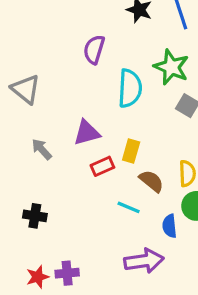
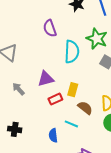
purple semicircle: (94, 49) -> (50, 28), turned -36
blue semicircle: (170, 226) -> (53, 135), moved

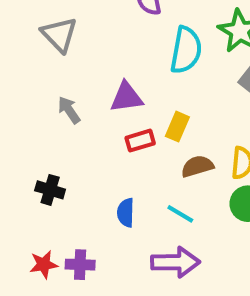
brown semicircle: (85, 108) -> (197, 166), turned -63
cyan line: (71, 124) -> (180, 214), moved

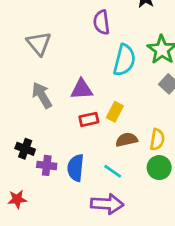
gray arrow: (69, 110) -> (42, 95), size x1.4
blue semicircle: (126, 213) -> (76, 168), size x1.4
purple cross: (80, 265) -> (47, 165), moved

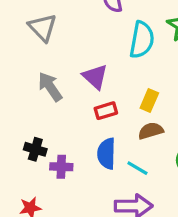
purple triangle: (82, 89) -> (95, 77), turned 50
yellow rectangle: (115, 112) -> (149, 101), moved
blue semicircle: (76, 168) -> (107, 154), moved

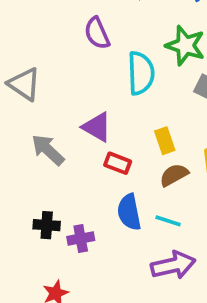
yellow rectangle: (149, 101) -> (165, 141), turned -30
red rectangle: (106, 111) -> (118, 163), turned 50

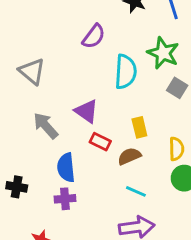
purple semicircle: (97, 33) -> (94, 36), turned -125
brown semicircle: (174, 175) -> (129, 156), moved
blue semicircle: (129, 212) -> (66, 167), moved
black cross: (47, 225) -> (17, 187), moved

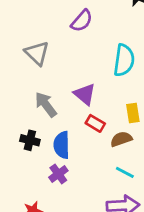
purple semicircle: (94, 36) -> (82, 21), moved
black cross: (17, 187) -> (30, 140), moved
purple cross: (65, 199) -> (58, 174), turned -36

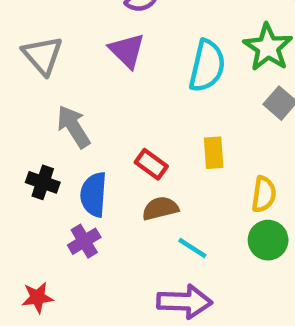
gray triangle: (37, 53) -> (43, 55), moved
purple triangle: (85, 94) -> (127, 51), moved
brown semicircle: (121, 139) -> (160, 208), moved

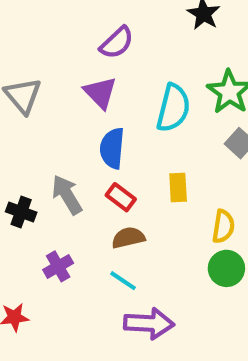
gray arrow: (74, 127) -> (67, 195), moved
blue semicircle: (94, 195) -> (112, 148), moved
cyan line: (192, 248) -> (123, 281), moved

